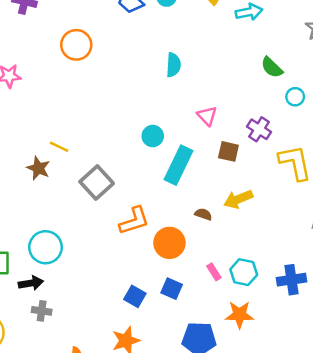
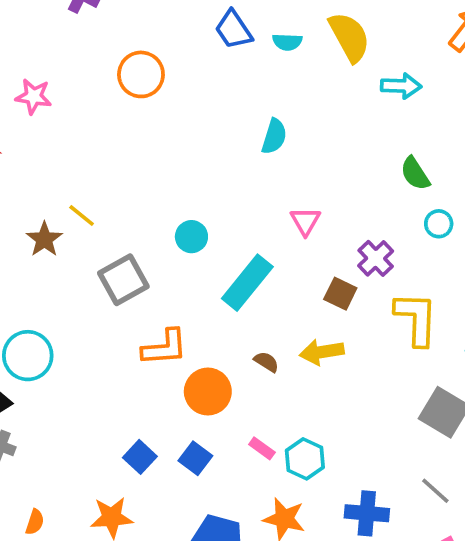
cyan circle: (153, 136) -> (191, 237), moved
brown square: (228, 151) -> (340, 294), moved
pink rectangle: (214, 272) -> (262, 448), turned -35
blue cross: (291, 280) -> (367, 513), moved

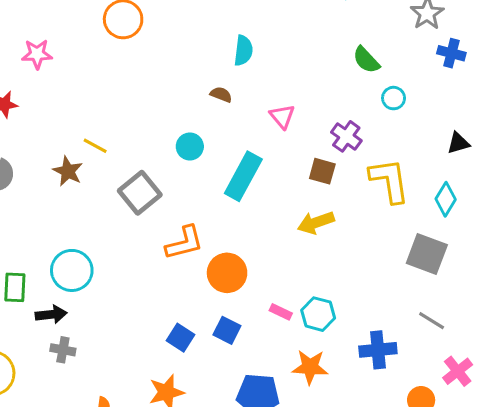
brown semicircle: (266, 362) -> (221, 95), moved

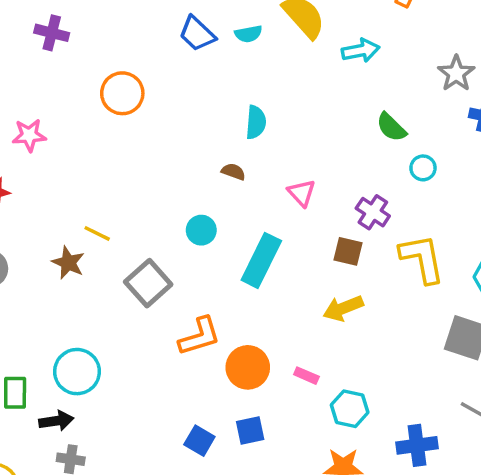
pink rectangle: (281, 312) -> (306, 376), moved
blue square: (227, 330) -> (250, 431), turned -36

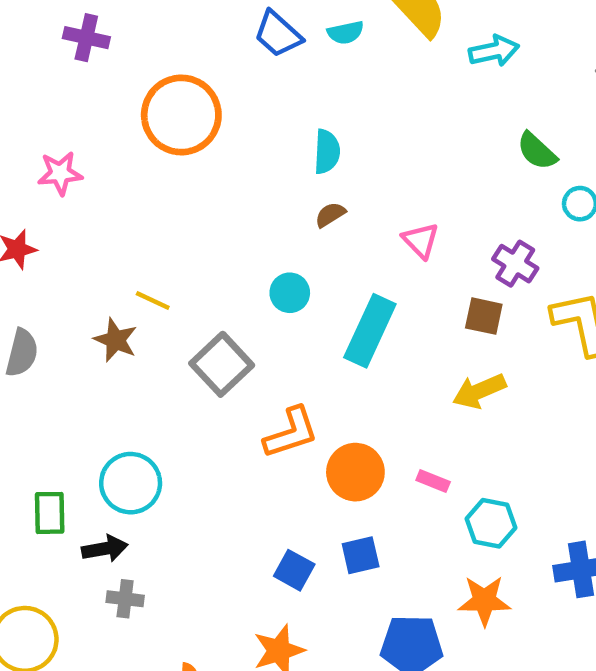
orange circle: (122, 93) -> (181, 115), size x1.4
cyan semicircle: (256, 122) -> (327, 152), moved
brown semicircle: (233, 172) -> (330, 215), turned -50

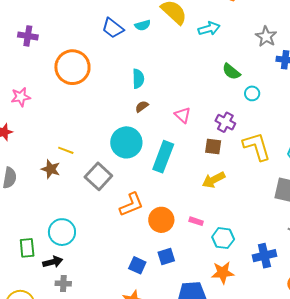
cyan circle: (290, 293) -> (126, 142), size x1.8

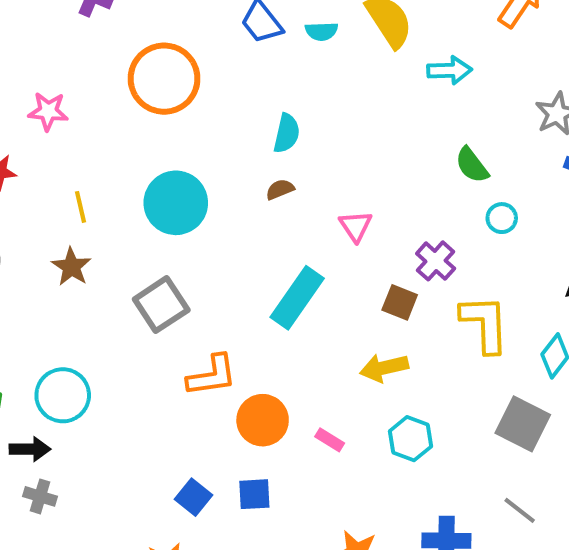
cyan circle: (126, 142) -> (176, 203), moved
yellow line: (66, 150) -> (81, 207), moved, turned 42
cyan hexagon: (223, 238) -> (410, 439), moved

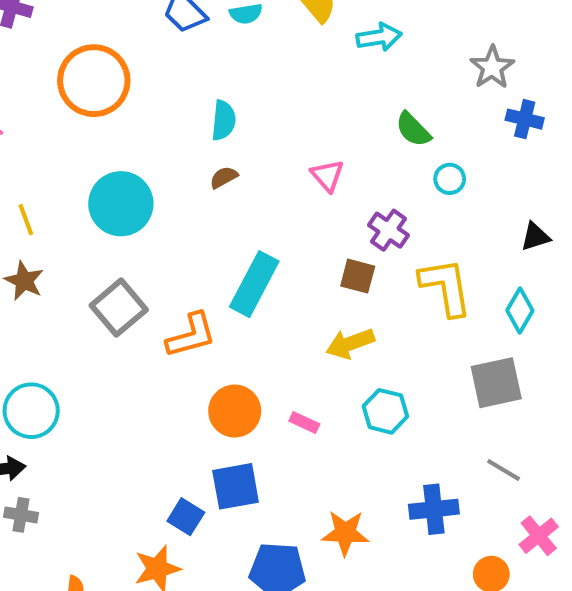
pink triangle: (356, 226) -> (327, 175), moved
orange L-shape: (212, 375) -> (191, 335), moved
gray square: (523, 424) -> (496, 383), turned -32
blue square: (254, 494) -> (236, 486), size x1.4
blue square: (193, 497) -> (186, 517), moved

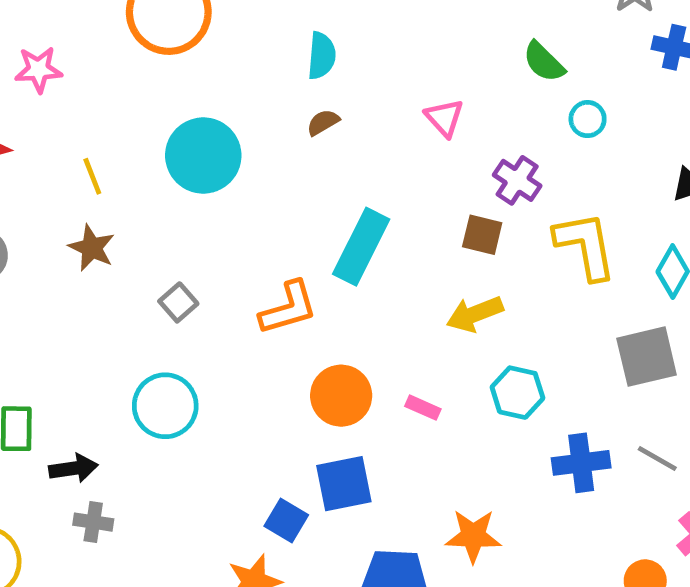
gray square: (119, 308) -> (178, 302), moved, size x0.6
cyan circle: (31, 411) -> (165, 406), moved
blue cross: (434, 509) -> (581, 463), moved

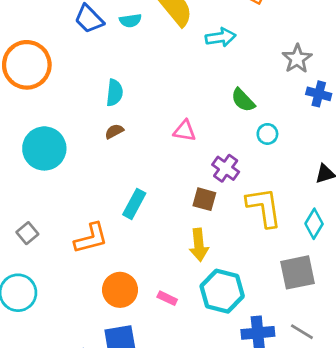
pink triangle: (444, 118) -> (185, 131), turned -40
cyan rectangle: (361, 247) -> (134, 204), size x0.7
yellow arrow: (475, 314) -> (199, 245), turned -76
cyan hexagon: (517, 393) -> (222, 291), size x1.4

